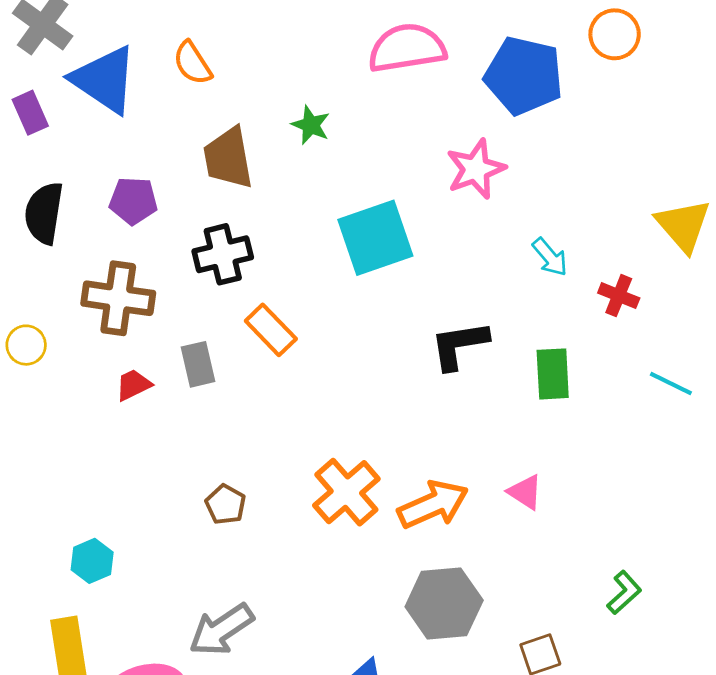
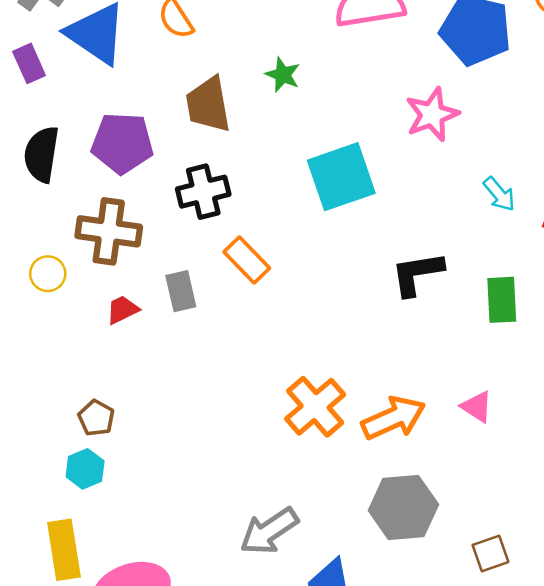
purple pentagon: (133, 201) -> (122, 143), size x1.4
yellow circle: (26, 345) -> (48, 274), moved
brown pentagon: (225, 505) -> (96, 418), moved
gray arrow: (221, 630) -> (269, 531), moved

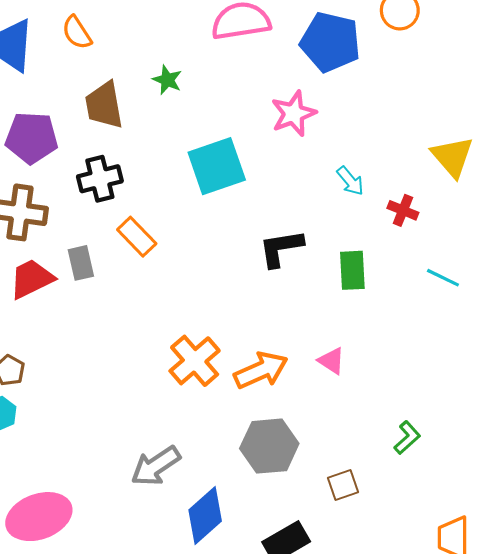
red trapezoid: (122, 310) -> (32, 279), size x1.6

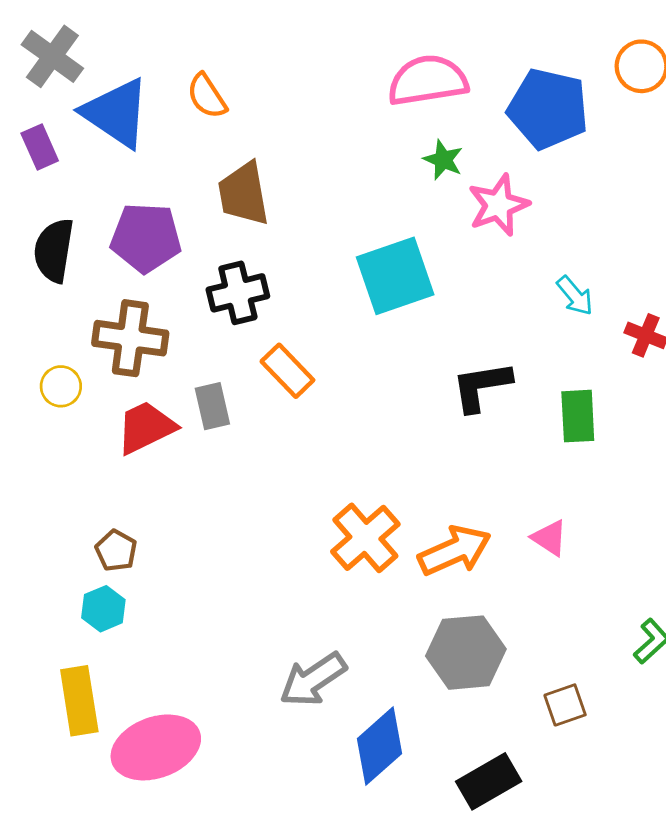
green star: (167, 80) -> (443, 160), moved

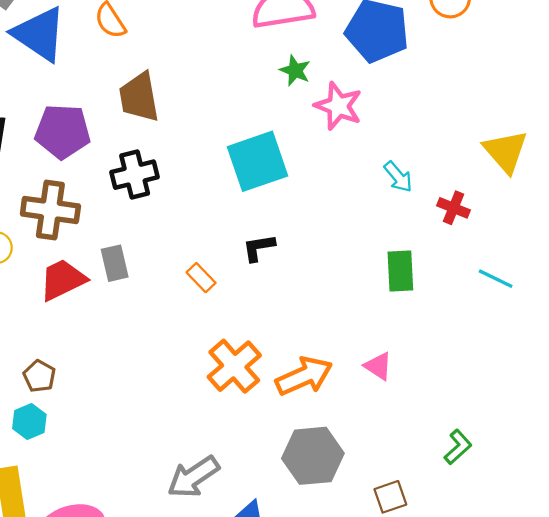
pink star: (498, 205) -> (338, 106), turned -30
orange rectangle: (287, 371) -> (201, 278), moved, size x0.7
black L-shape: (481, 386) -> (259, 248), moved, size x0.7

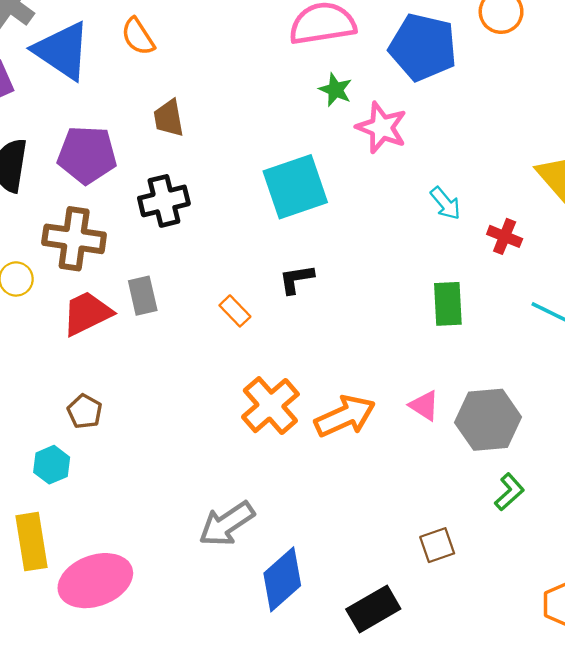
brown trapezoid: (139, 97) -> (169, 118), size x0.7
brown pentagon: (39, 376) -> (85, 411), moved
gray hexagon: (313, 456) -> (488, 420), moved

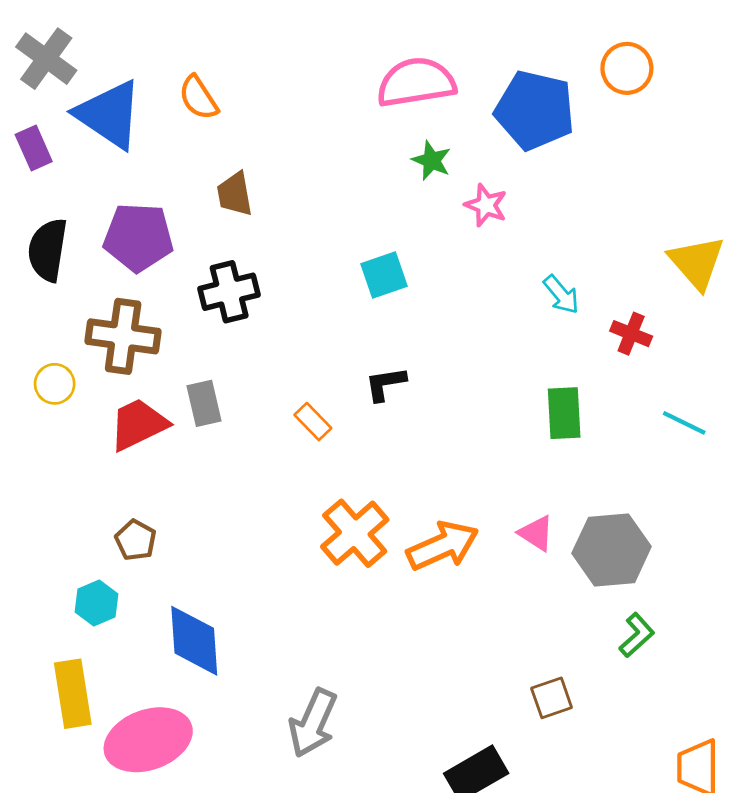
pink star: (382, 128) -> (486, 205), size x0.7
cyan square: (295, 187) -> (384, 275), size x0.6
gray arrow: (227, 524) -> (313, 723), moved, turned -32
blue diamond: (282, 579) -> (194, 641), moved, turned -52

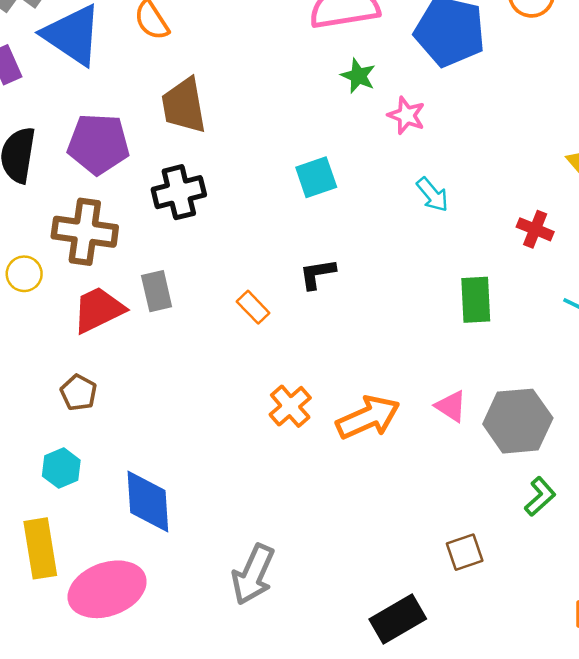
brown trapezoid: (235, 194) -> (184, 106), size x1.4
cyan arrow: (561, 295) -> (432, 195), moved
orange cross: (355, 533) -> (290, 406), size x0.7
brown pentagon: (136, 540) -> (79, 393), moved

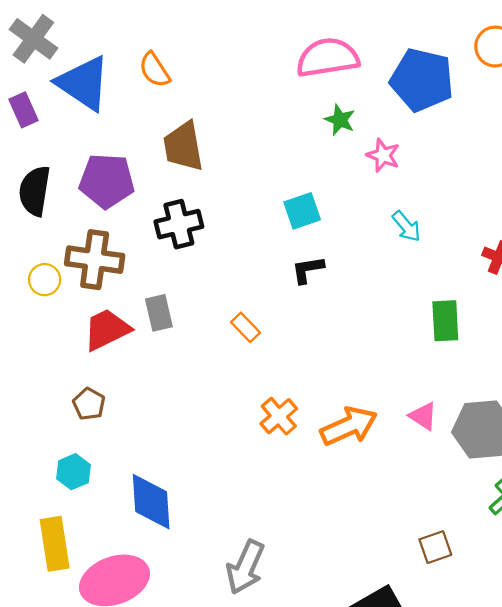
yellow circle: (24, 274) -> (45, 280), moved
black L-shape: (317, 274) -> (308, 270), moved

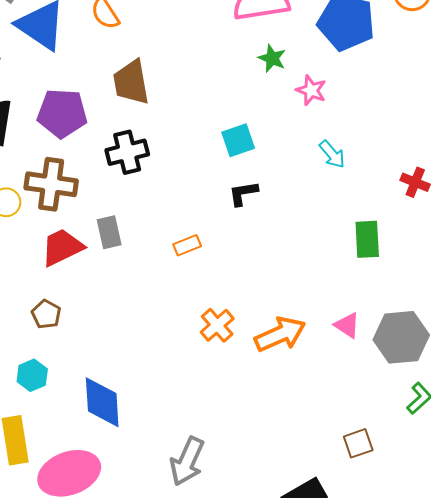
orange rectangle: (245, 327) -> (187, 245), turned -68

